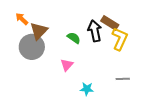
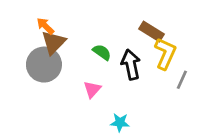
orange arrow: (22, 19) -> (45, 26), moved
black arrow: (95, 31) -> (131, 65), moved
gray line: (123, 79) -> (182, 80), moved, turned -64

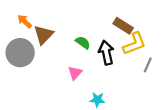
orange arrow: (45, 26) -> (25, 21), moved
yellow L-shape: (165, 54) -> (134, 44), turned 45
gray circle: (44, 65) -> (20, 53), moved

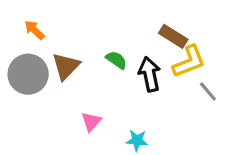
brown triangle: (44, 35) -> (66, 66), moved
gray line: (148, 65) -> (208, 92), turned -64
pink triangle: (75, 73) -> (91, 121), moved

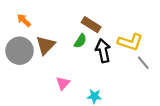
brown rectangle: (173, 36) -> (91, 25), moved
green semicircle: (116, 60) -> (80, 41), turned 88
yellow L-shape: (189, 62) -> (130, 42), turned 40

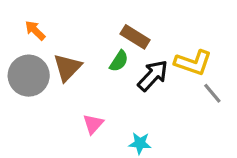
black arrow: (103, 51) -> (153, 76), turned 55

